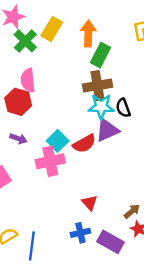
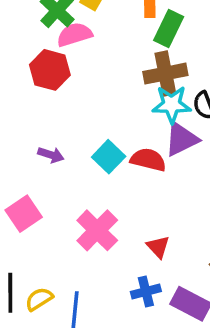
pink semicircle: (28, 80) -> (74, 35), moved, turned 80
red hexagon: (18, 102) -> (50, 70), moved
red semicircle: (84, 144) -> (148, 160), turned -135
pink cross: (50, 161) -> (97, 230), moved, turned -32

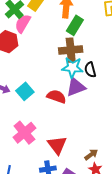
pink semicircle: (74, 35) -> (23, 24), turned -48
cyan square: (109, 157) -> (25, 91), moved
red triangle: (158, 247) -> (57, 145), size x1.5

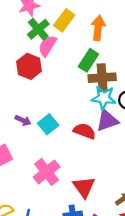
green rectangle: (75, 25) -> (88, 60), moved

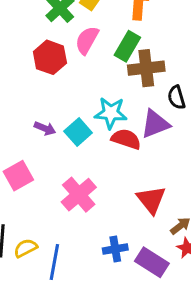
pink semicircle: (47, 46) -> (87, 40), moved
cyan star: (104, 98) -> (111, 113), moved
red triangle: (84, 187) -> (151, 200), moved

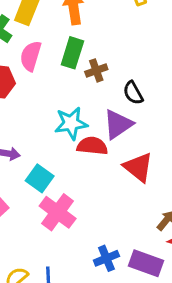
brown cross: (146, 68) -> (96, 70), size x0.6
cyan square: (78, 132) -> (40, 178), moved
red triangle: (151, 200) -> (138, 167), moved

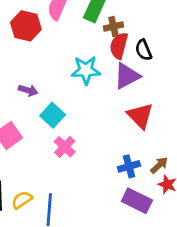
red semicircle: (92, 146) -> (119, 46), moved, turned -88
pink cross: (58, 212) -> (65, 147), size x0.7
blue cross: (106, 258) -> (129, 166), moved

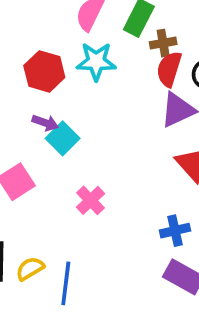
red hexagon: (26, 26) -> (44, 71), moved
cyan star: (86, 70) -> (96, 61), moved
cyan square: (53, 115) -> (63, 138), moved

